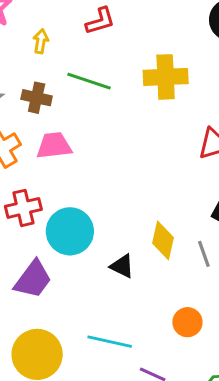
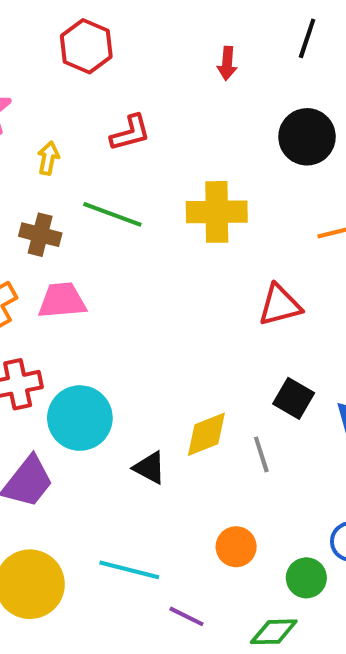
yellow diamond: (163, 240) -> (206, 434), turned 54

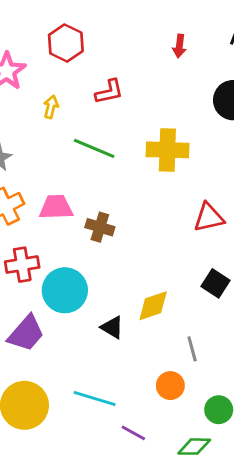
red hexagon: (86, 46) -> (66, 43), moved
brown cross: (40, 235) -> (100, 227), moved
gray line: (261, 454) -> (192, 349), moved

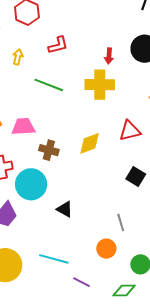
red arrow: (179, 46) -> (109, 56), moved
brown cross: (100, 227) -> (49, 150), moved
yellow diamond: (153, 306) -> (90, 143), moved

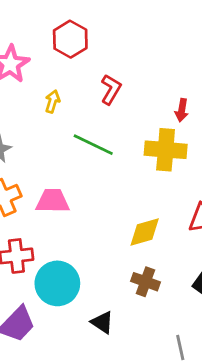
red L-shape: (58, 45) -> (111, 89), turned -50
brown cross: (49, 150) -> (145, 282), moved

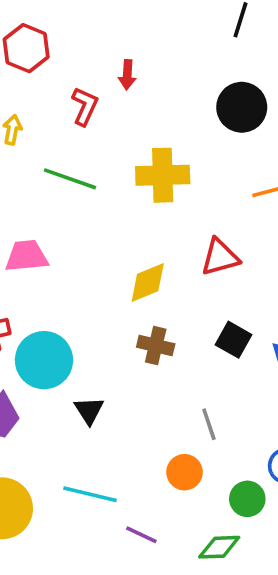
red arrow: (182, 110) -> (127, 75), moved
black triangle: (102, 322) -> (89, 410), moved, turned 30

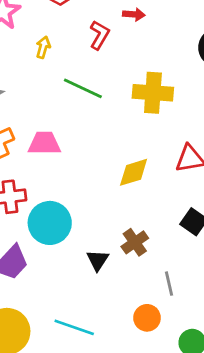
red arrow: (127, 75) -> (134, 14), turned -95
brown cross: (156, 346) -> (135, 242), moved, turned 36
black triangle: (89, 410) -> (98, 260), moved

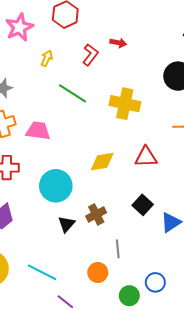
cyan circle: (50, 223) -> (56, 186), moved

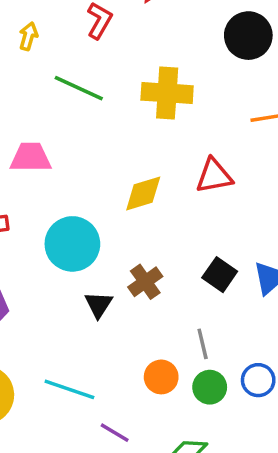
black square: (143, 205) -> (220, 275), moved
gray line: (118, 249) -> (203, 344), moved
green circle: (129, 296) -> (210, 387), moved

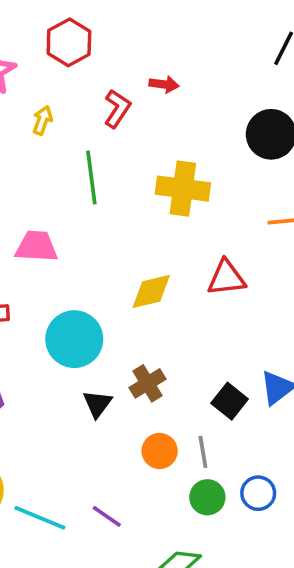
green line: (79, 88) -> (91, 178), turned 54
black square: (220, 275) -> (230, 401), moved
orange circle: (161, 377) -> (160, 451), moved
cyan line: (69, 389) -> (40, 518), moved
purple line: (115, 433) -> (107, 516), moved

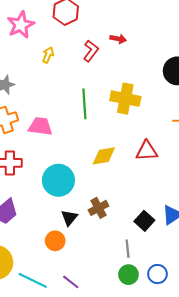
green line: (91, 178) -> (84, 104), moved
orange circle: (160, 451) -> (55, 241), moved

